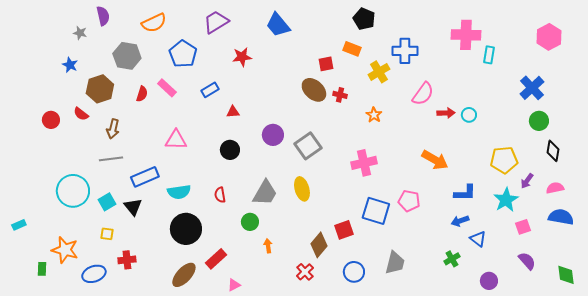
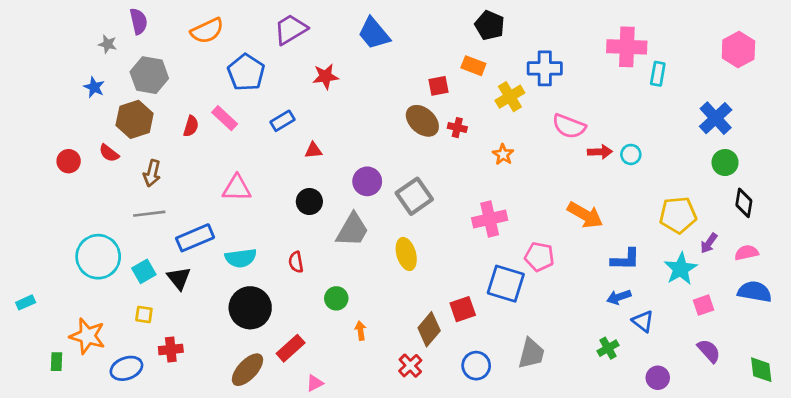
gray hexagon: (127, 56) -> (149, 75), moved
pink semicircle: (423, 94) -> (569, 126), turned 75
gray trapezoid: (265, 193) -> (352, 230), moved
pink pentagon: (409, 201) -> (539, 257), moved

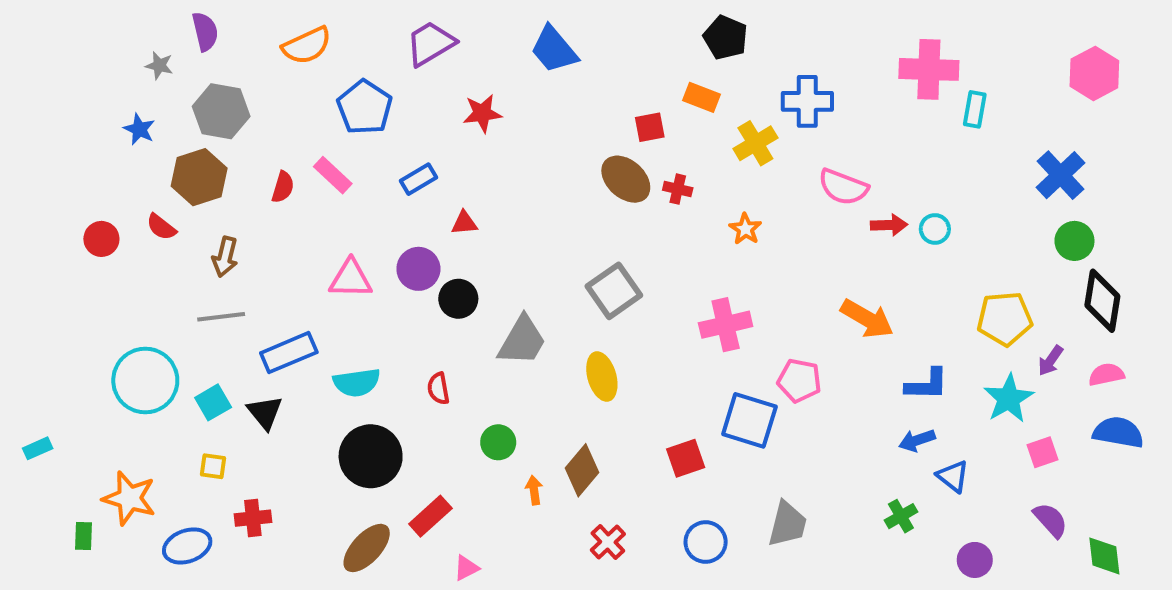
purple circle: (367, 181) -> (418, 269), moved
black diamond: (744, 203) -> (1102, 301), size x1.4
brown diamond: (429, 329) -> (582, 470), moved
green diamond: (761, 370) -> (1104, 556), moved

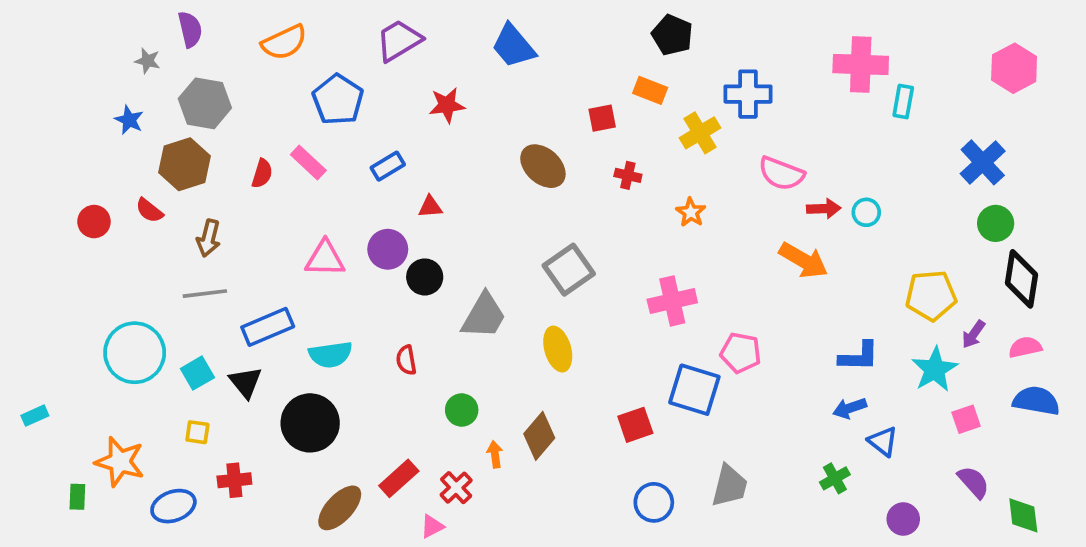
brown ellipse: (626, 179) -> (543, 166), moved
orange arrow: (867, 319) -> (803, 260), moved
black circle: (371, 456) -> (310, 423), moved
red cross: (608, 542) -> (456, 488), moved

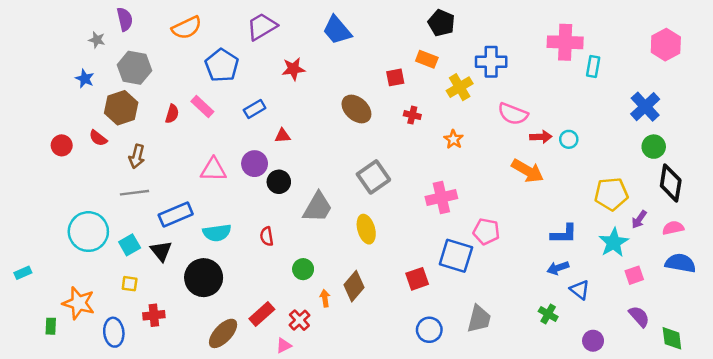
green cross: (835, 478) -> (548, 314), turned -30
blue ellipse: (173, 506) -> (114, 332), turned -76

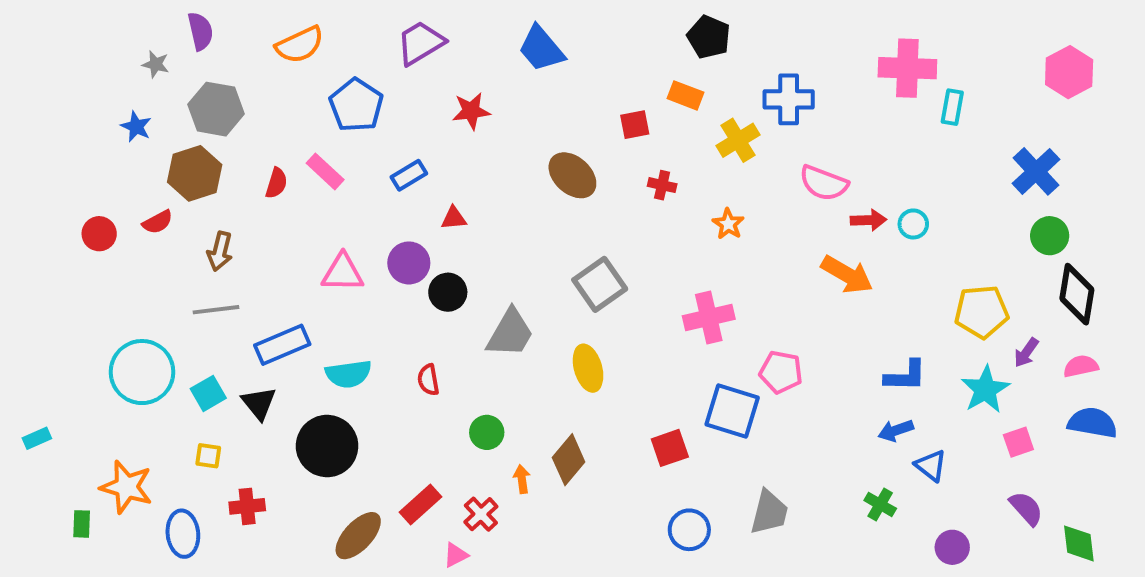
red semicircle: (98, 138) -> (158, 222), turned -66

